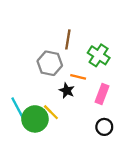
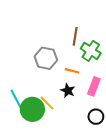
brown line: (68, 39) -> (75, 36), moved
black star: (67, 91) -> (68, 91), moved

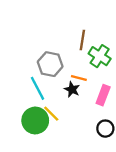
black star: (68, 91) -> (72, 89), moved
cyan line: (17, 100) -> (38, 88), moved

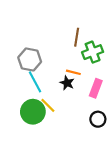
green cross: (100, 56) -> (93, 52), turned 36
gray hexagon: (50, 64) -> (30, 60), moved

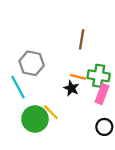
green cross: (93, 52) -> (99, 76), moved, turned 30
cyan line: (35, 82) -> (18, 87), moved

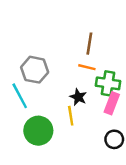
orange line: (78, 77) -> (87, 67), moved
yellow line: (51, 112) -> (71, 116), moved, turned 36

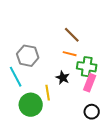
brown line: (89, 44) -> (72, 35), turned -54
yellow line: (71, 116) -> (48, 93), moved

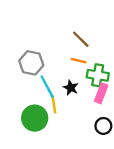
cyan line: (16, 77) -> (47, 87), moved

